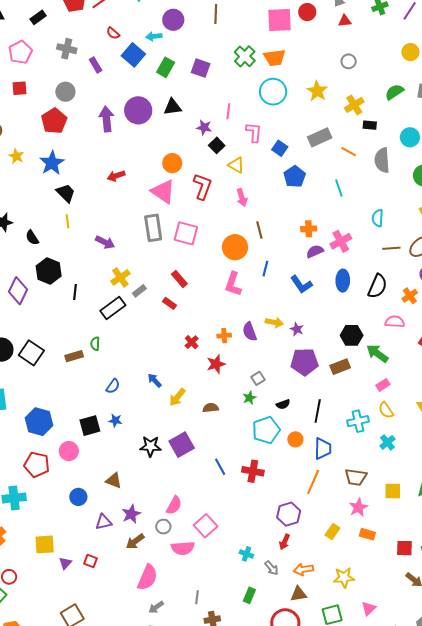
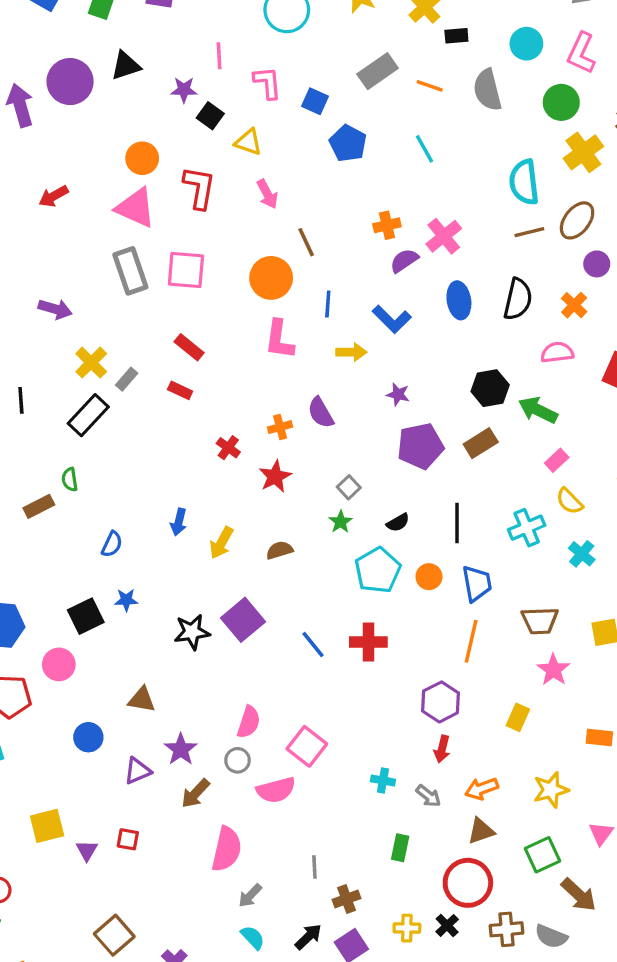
cyan semicircle: (378, 218) -> (524, 182), moved, size x1.5
yellow arrow: (274, 322) -> (351, 352), moved
blue arrow: (155, 380) -> (179, 522), turned -112
orange rectangle: (367, 534) -> (599, 737), moved

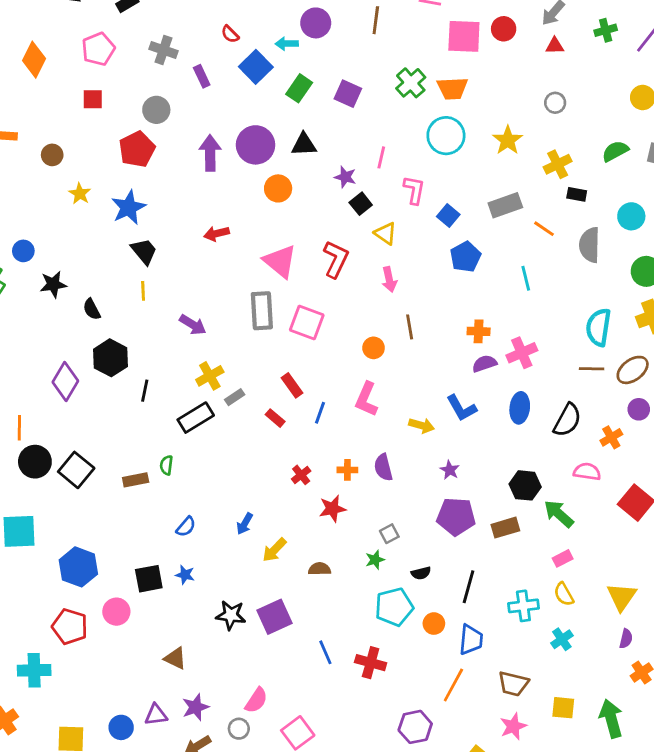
orange circle: (142, 158) -> (278, 188), moved
orange circle: (271, 278) -> (374, 348), size x0.6
blue line: (328, 304) -> (320, 413), moved
blue circle: (88, 737) -> (121, 727), moved

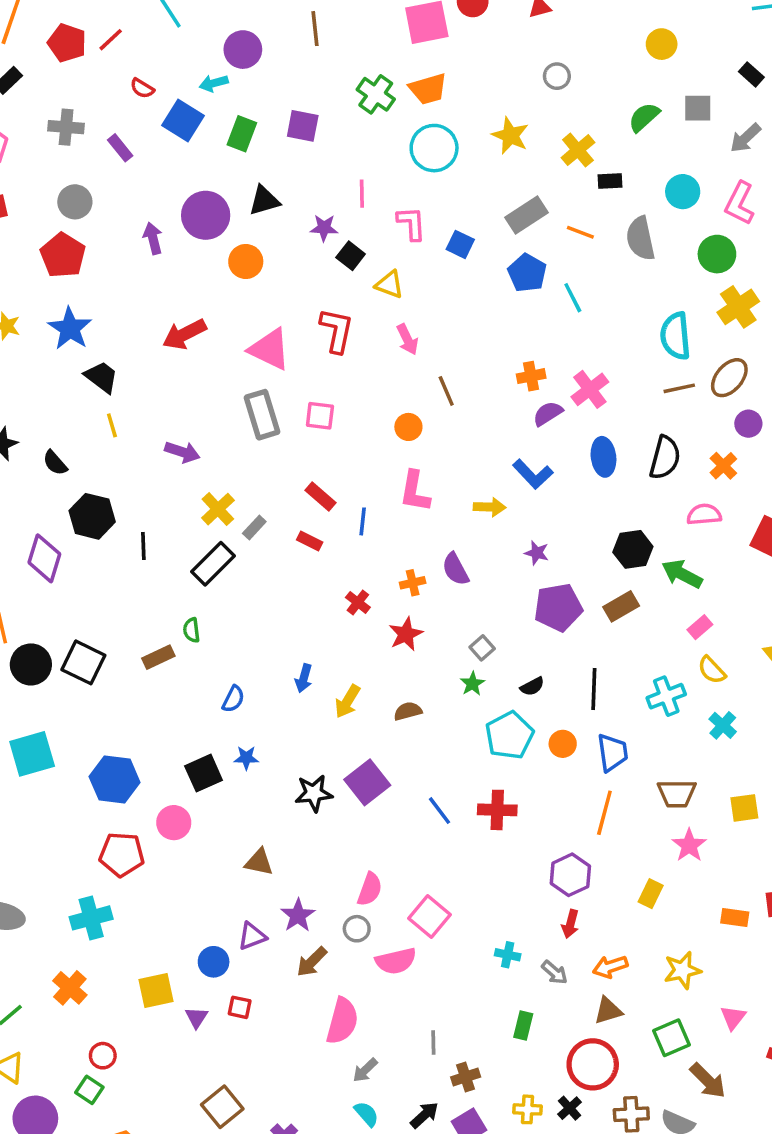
purple arrow: (210, 153) -> (153, 238), size x0.7
red arrow: (217, 234) -> (184, 334), size x1.4
blue pentagon: (465, 257) -> (527, 273), moved
pink square: (307, 322) -> (320, 416), size x0.7

